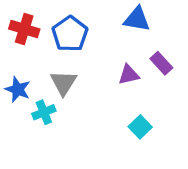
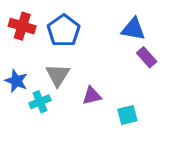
blue triangle: (137, 19) -> (133, 29), moved
purple triangle: (129, 75) -> (92, 96), moved
cyan square: (140, 127) -> (127, 115), turned 30

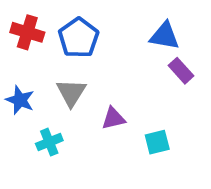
cyan cross: (40, 102) -> (49, 142), moved

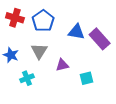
blue triangle: (165, 36) -> (76, 32), moved
purple rectangle: (181, 71) -> (100, 39), size x1.5

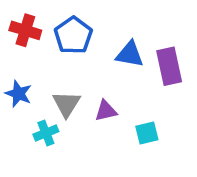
purple rectangle: (100, 39) -> (169, 66), turned 30
gray triangle: (39, 51) -> (66, 104), moved

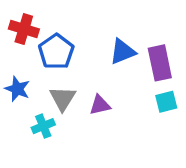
blue pentagon: (73, 35) -> (56, 52), moved
blue triangle: (130, 54) -> (123, 52), turned -32
cyan square: (147, 133) -> (166, 102), moved

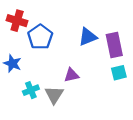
gray triangle: (63, 99) -> (54, 95), moved

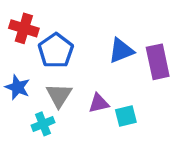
cyan square: (119, 73) -> (126, 116), moved
gray triangle: (54, 95) -> (59, 95), moved

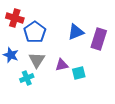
purple rectangle: (158, 62) -> (99, 39), turned 30

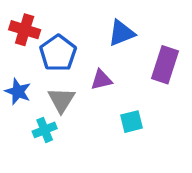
blue triangle: (76, 32) -> (121, 33), moved
purple triangle: (62, 65) -> (101, 80), moved

